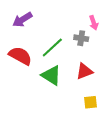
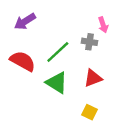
yellow square: (91, 102) -> (90, 112), moved, turned 32

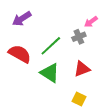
pink arrow: (103, 25) -> (91, 22), turned 72
gray cross: (90, 42) -> (79, 37), turned -32

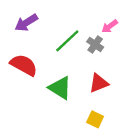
gray cross: (79, 37) -> (95, 44), turned -32
green line: (51, 46) -> (67, 41), moved

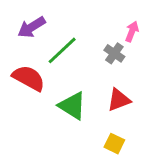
pink arrow: (110, 26) -> (132, 32), turned 147
green line: (67, 41) -> (62, 50), moved

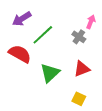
green triangle: (72, 106) -> (50, 73), turned 45

